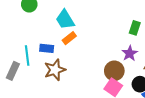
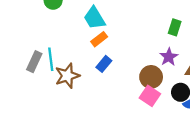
blue rectangle: (47, 48) -> (104, 64), moved, turned -56
brown star: (55, 70) -> (67, 76), moved
gray rectangle: (13, 71) -> (34, 62), moved

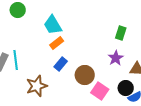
brown star: (67, 76) -> (37, 86), moved
brown circle: (151, 77) -> (85, 75), moved

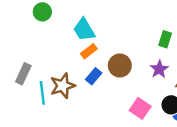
cyan line: (16, 60) -> (42, 93), moved
brown circle: (85, 75) -> (120, 66), moved
brown star: (37, 86) -> (63, 86), moved

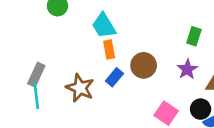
orange rectangle: (89, 51) -> (109, 49), turned -63
brown star: (63, 86) -> (80, 88), turned -30
cyan line: (42, 93) -> (36, 96), moved

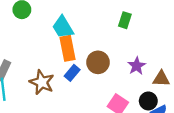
green rectangle: (194, 36) -> (125, 20), moved
orange rectangle: (109, 49) -> (68, 48), size x1.5

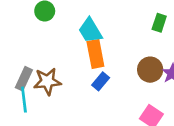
brown circle: (98, 62) -> (150, 70), moved
brown star: (42, 82) -> (47, 81), moved, turned -30

